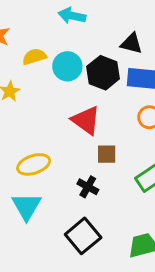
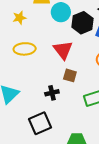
yellow ellipse: (34, 164) -> (25, 49), moved
black cross: (88, 187) -> (52, 93), turned 32

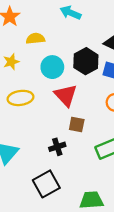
cyan circle: (61, 12) -> (52, 67), moved

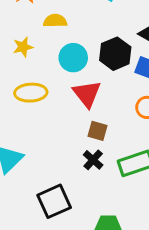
black cross: (57, 147) -> (93, 160), moved, turned -35

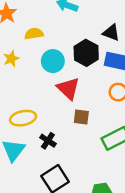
yellow ellipse: (31, 93) -> (23, 118), moved
black cross: (93, 160) -> (48, 141), moved

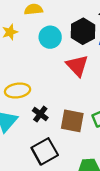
red triangle: (68, 88) -> (77, 66), moved
brown square: (81, 117) -> (72, 121), moved, size x1.5

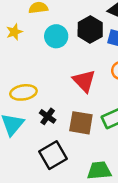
red triangle: (77, 66) -> (84, 81), moved

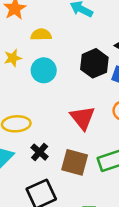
cyan circle: (56, 36) -> (44, 70), moved

